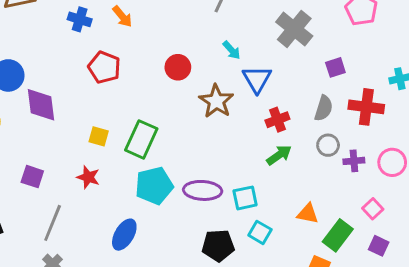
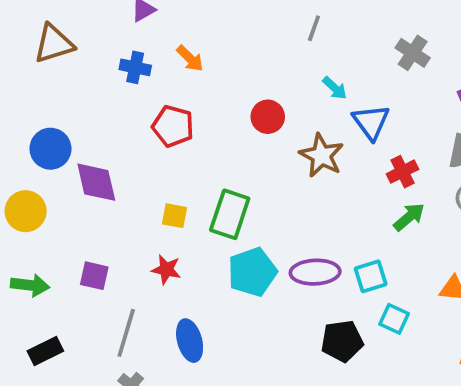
gray cross: (294, 29) -> (413, 53), size x0.7
blue ellipse: (124, 235) -> (190, 341), moved, turned -40

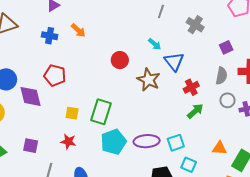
gray line: (314, 28) -> (161, 12), moved
red pentagon: (173, 126) -> (55, 75), moved

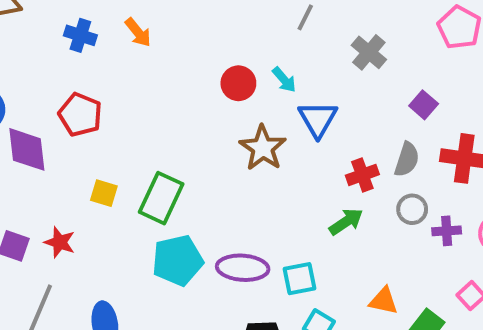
purple square: (226, 47) -> (424, 105), turned -32
red circle: (120, 60) -> (238, 83), moved
red cross: (191, 87) -> (362, 175), moved
red star: (68, 142) -> (60, 242), moved

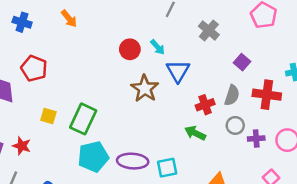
blue cross: (80, 35) -> (22, 22), moved
green arrow: (346, 222) -> (195, 133), turned -120

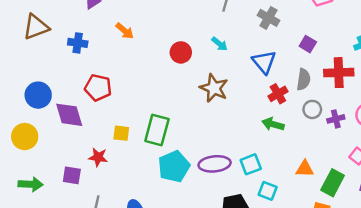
red circle: (130, 49) -> (181, 52), moved
blue triangle: (178, 71) -> (264, 62), moved
red star: (22, 146) -> (98, 157), moved

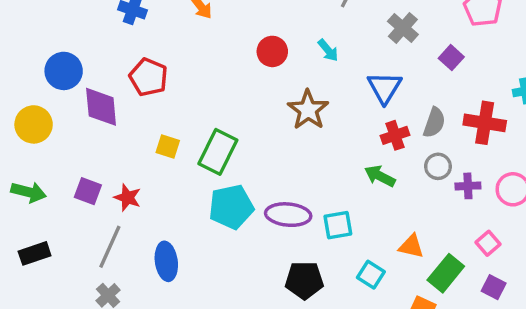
purple square: (308, 44) -> (451, 58), moved
red star: (98, 157) -> (127, 198), moved
cyan square: (268, 191) -> (371, 275), moved

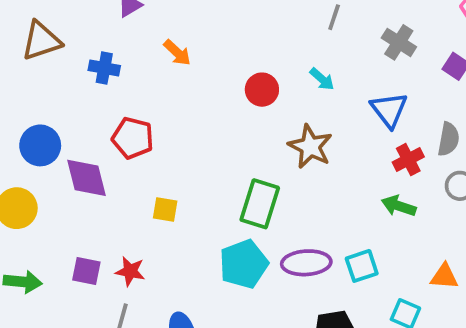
green rectangle: (218, 152) -> (260, 204), moved

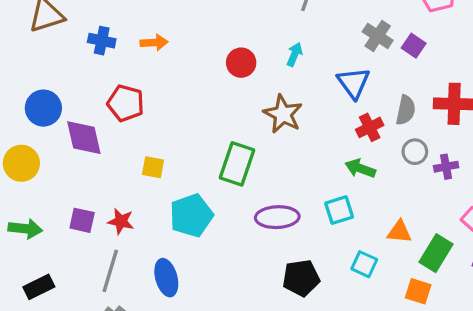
gray cross: (399, 42) -> (378, 36), moved
orange arrow: (177, 53) -> (154, 43), moved, turned -48
cyan arrow: (322, 79) -> (295, 54), turned -110
cyan pentagon: (244, 264) -> (191, 215), moved
cyan square: (362, 266) -> (339, 210), moved

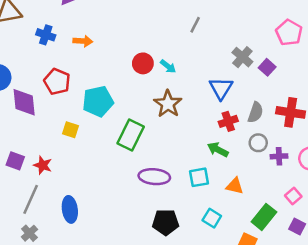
cyan arrow: (295, 54) -> (168, 66), moved, turned 98
cyan pentagon: (191, 215) -> (98, 101), moved
orange triangle: (399, 232) -> (235, 186), moved

